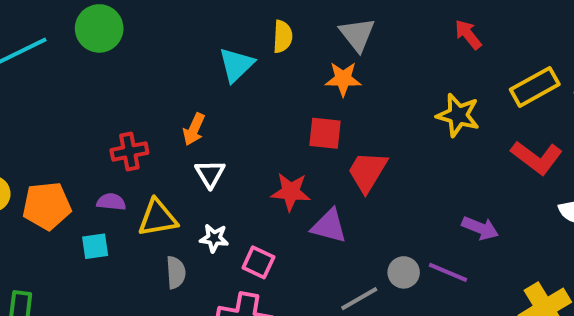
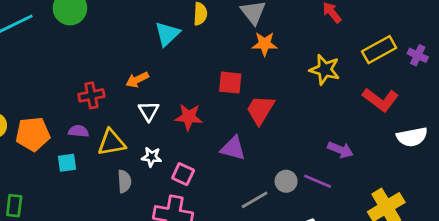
orange star: (343, 79) -> (265, 44), moved
orange arrow: (194, 129) -> (137, 80), turned 40
red star: (291, 192) -> (189, 117), moved

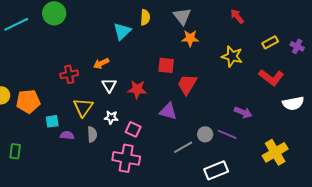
yellow rectangle: (379, 50) -> (270, 42), size x0.7
purple semicircle: (79, 131) -> (67, 135), moved
yellow triangle: (111, 143) -> (83, 107), turned -45

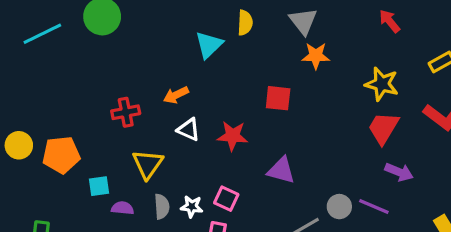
red trapezoid: (187, 84) -> (383, 128), moved
white triangle: (109, 85) -> (189, 130), turned -35
white star: (111, 117) -> (192, 207), moved

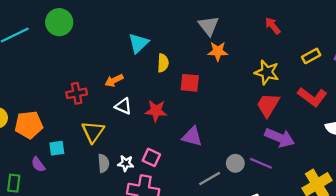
yellow semicircle: (245, 23) -> (163, 63), moved
purple arrow: (399, 172) -> (280, 138), size x1.4
purple semicircle: (123, 208) -> (38, 164), moved, turned -133

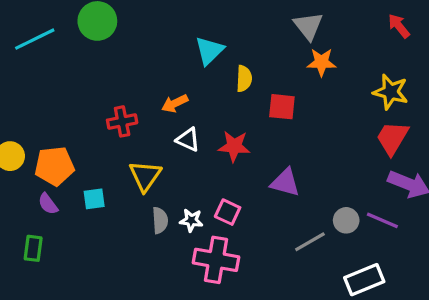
purple semicircle: (38, 164) -> (48, 204), moved

